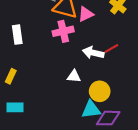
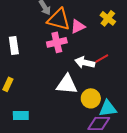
white triangle: (74, 76) -> (67, 84), size x1.6
cyan rectangle: (15, 107) -> (21, 115), moved
cyan triangle: (91, 110) -> (108, 108), moved

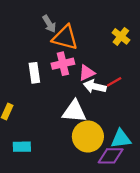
pink triangle: (78, 26) -> (87, 73), moved
white rectangle: (14, 45) -> (34, 73), moved
yellow circle: (91, 98) -> (88, 137), moved, size x1.4

